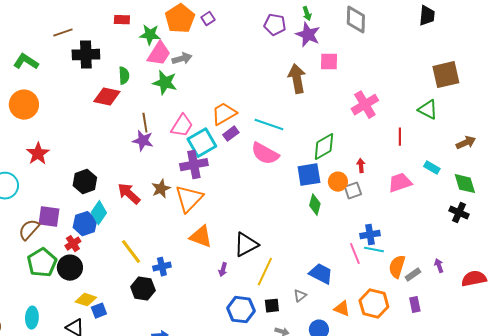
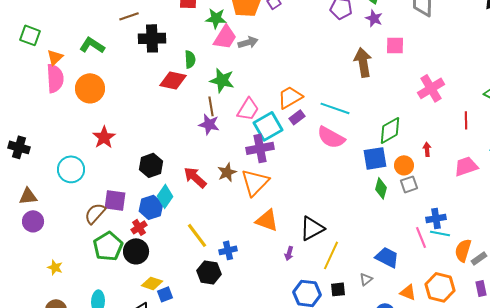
purple star: (308, 35) -> (374, 18), size x0.7
green star: (165, 83) -> (222, 80), moved
gray square: (353, 191) -> (409, 184), moved

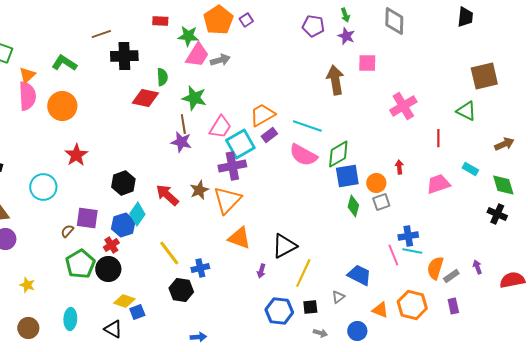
green diamond: (390, 130) -> (338, 154), moved
brown semicircle: (95, 213) -> (67, 231), size x0.6

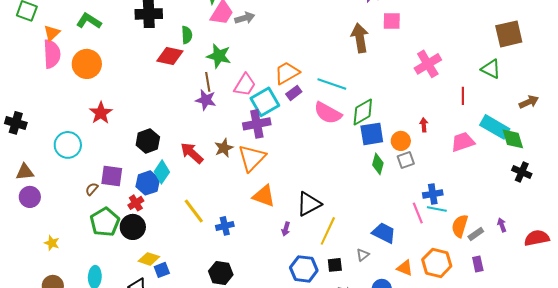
cyan rectangle: (470, 169) -> (495, 127), size x1.8
green diamond: (503, 185) -> (513, 139), moved
black hexagon: (181, 290) -> (221, 273), moved

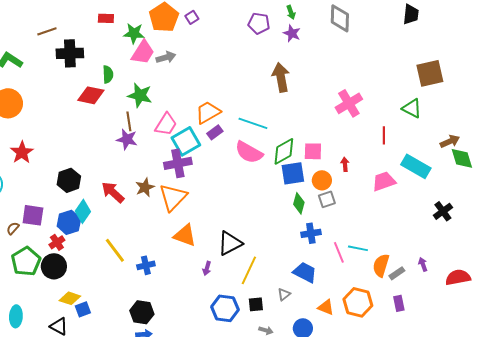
pink square: (392, 21) -> (313, 151), moved
green diamond: (513, 139) -> (462, 158), moved
black cross: (522, 172) -> (443, 211), turned 30
blue cross: (433, 194) -> (311, 233), moved

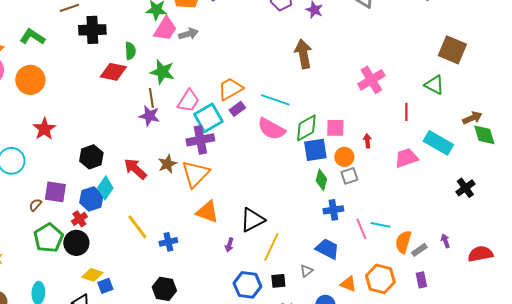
brown square: (430, 73) -> (452, 50), turned 36

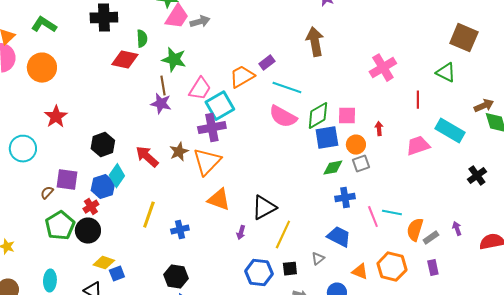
purple rectangle: (237, 109) -> (267, 63), moved
green diamond: (321, 180) -> (333, 168), turned 65
yellow line: (137, 227) -> (149, 215), turned 56

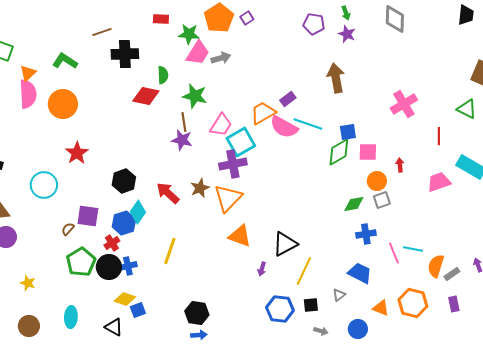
pink semicircle: (283, 117) -> (284, 127), moved
blue square: (327, 138) -> (348, 132), moved, size x0.7
blue cross: (180, 230) -> (128, 266), moved

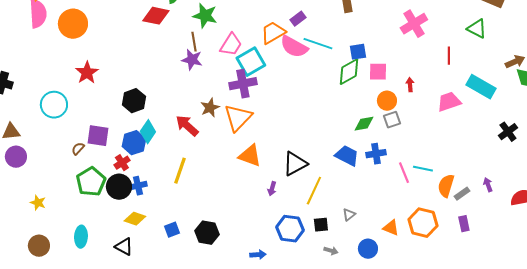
red arrow: (168, 193) -> (187, 126), moved
blue trapezoid: (360, 273) -> (347, 156), moved
blue square: (138, 310) -> (172, 230), moved
blue arrow: (199, 335) -> (258, 255), moved

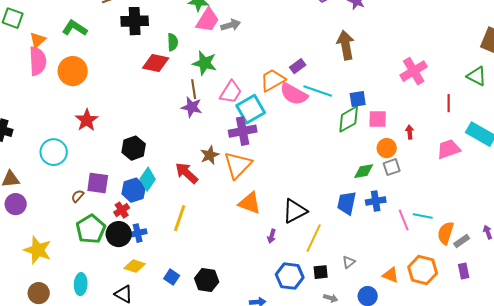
blue trapezoid: (347, 156) -> (347, 203), turned -105
yellow star: (38, 203) -> (38, 250), size x1.8
blue square: (172, 230) -> (172, 277), turned -35

